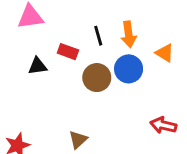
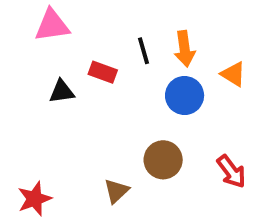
brown circle: (97, 78) -> (163, 160), moved
red arrow: (163, 125) -> (231, 172), turned -140

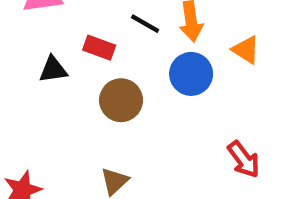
black line: (144, 51) -> (145, 24), turned -44
brown circle: (163, 160) -> (121, 100), moved

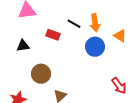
black triangle: (53, 70) -> (23, 46), moved
brown circle: (121, 100) -> (41, 74), moved

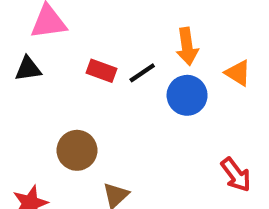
black line: (74, 24) -> (142, 73), moved, turned -64
black triangle: (23, 46) -> (28, 69), moved

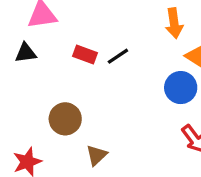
orange arrow: (187, 46) -> (174, 23), moved
blue circle: (187, 95) -> (181, 88), moved

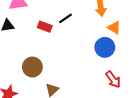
black line: (118, 56) -> (66, 18), moved

